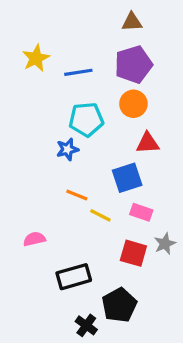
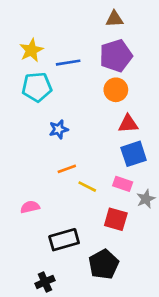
cyan pentagon: (86, 119) -> (37, 87), moved
blue square: (127, 178) -> (134, 154), moved
orange line: (77, 195) -> (67, 169), turned -42
gray star: (165, 244) -> (146, 199), moved
black cross: (86, 325) -> (45, 282), moved, turned 30

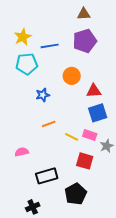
orange circle: (116, 90) -> (72, 76), moved
yellow line: (87, 187) -> (72, 137), moved

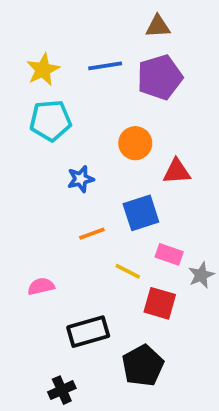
blue line: (50, 46) -> (105, 66), moved
blue square: (98, 113) -> (141, 213), moved
yellow line: (72, 137) -> (128, 271), moved

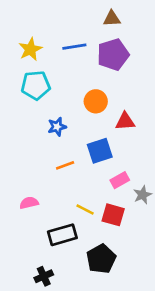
pink rectangle: (169, 254) -> (120, 180), turned -48
yellow line: (128, 271) -> (85, 209), moved

